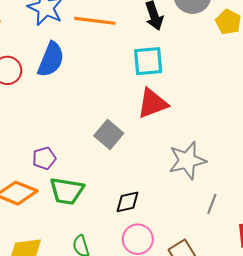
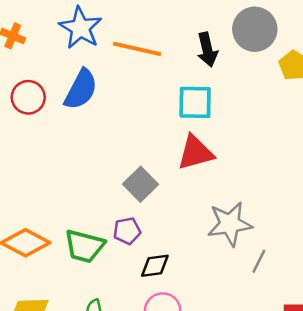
purple pentagon: (44, 158) -> (127, 231), moved
gray line: (212, 204) -> (259, 261), moved

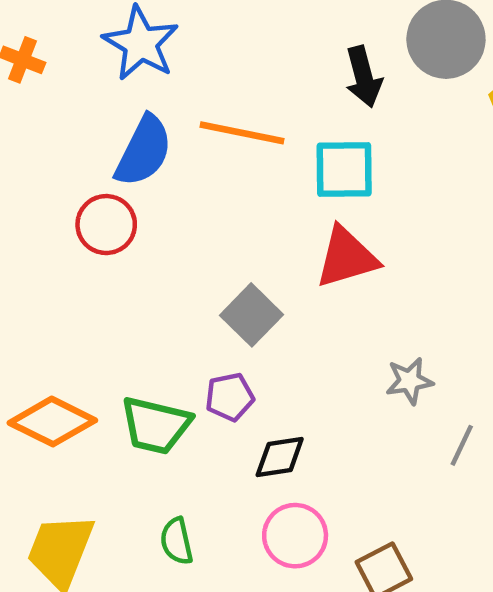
orange line: (137, 49) -> (242, 133), moved
red circle: (28, 97) -> (106, 225), moved
gray star: (230, 224) -> (409, 381), size x0.6

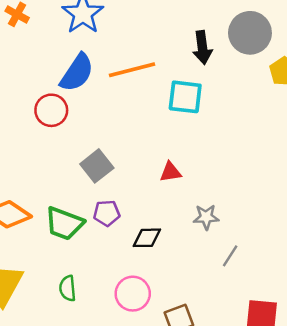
orange line: (242, 133) -> (132, 70), turned -33
red triangle: (347, 257) -> (170, 172), moved, size x0.6
gray square: (252, 315) -> (97, 166), moved
black diamond: (280, 457) -> (147, 238), moved

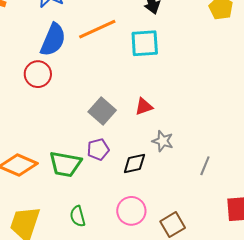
gray square: (97, 166) -> (102, 111), moved
gray star: (206, 217) -> (163, 141), moved, turned 30

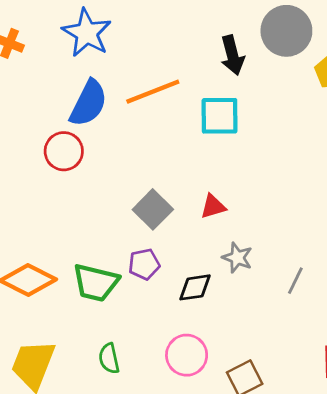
gray line: (205, 166) -> (295, 281), moved

